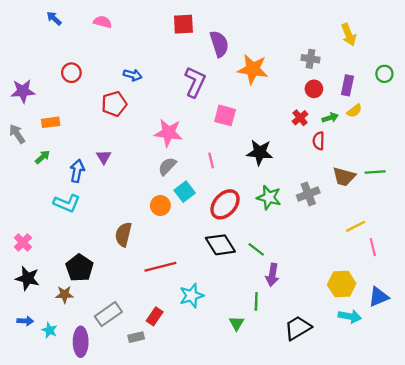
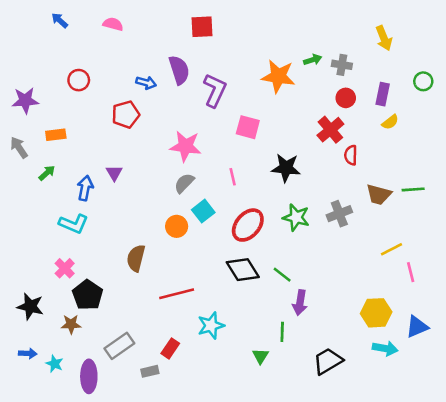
purple semicircle: (219, 44) -> (179, 70), moved
red cross: (300, 118) -> (330, 130), size x1.5
green arrow: (330, 118) -> (313, 60), moved
pink cross: (23, 242) -> (65, 268), moved

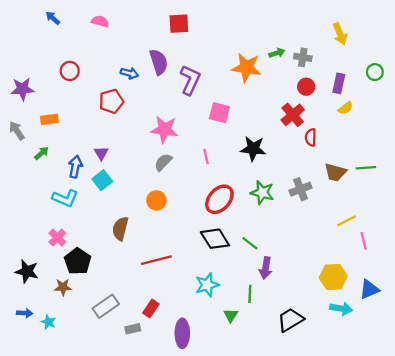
cyan square: (203, 211) -> (102, 180), moved
cyan star: (211, 326) -> (207, 285), moved
purple ellipse: (89, 376) -> (182, 333), moved

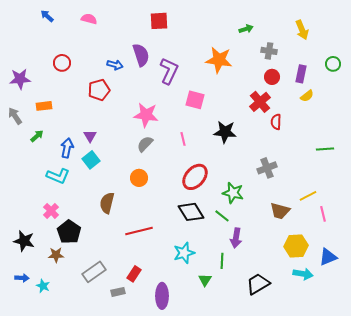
green arrow: (277, 53) -> (246, 29), moved
brown trapezoid: (335, 172) -> (280, 211), moved
green star: (262, 193) -> (233, 193), moved

